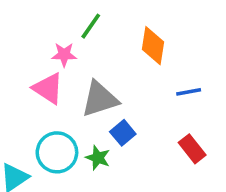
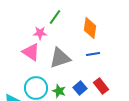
blue line: (189, 92) -> (93, 54), moved
blue square: (123, 133) -> (80, 88), moved
red rectangle: (192, 149) -> (101, 86), moved

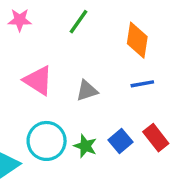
pink star: (40, 33) -> (20, 20), moved
gray triangle: (60, 58) -> (87, 91), size x0.6

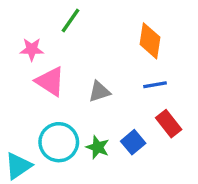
pink star: (20, 20) -> (32, 49), moved
green line: (78, 22) -> (71, 21), moved
red rectangle: (156, 138) -> (169, 124), moved

